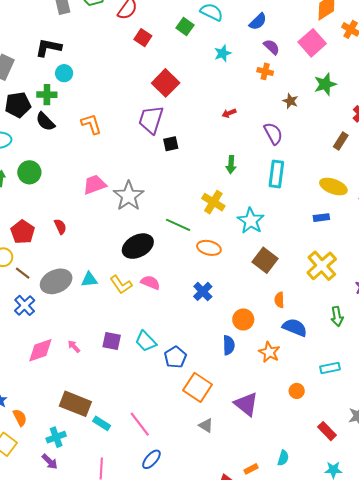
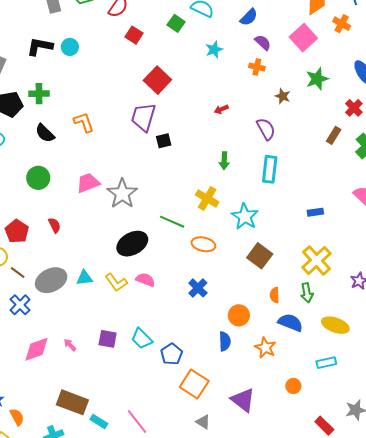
cyan circle: (64, 73) -> (70, 47), moved
black semicircle: (45, 122) -> (45, 133), moved
green circle: (29, 172) -> (38, 178), moved
yellow ellipse: (333, 187) -> (335, 325), moved
green arrow: (337, 316) -> (307, 293), moved

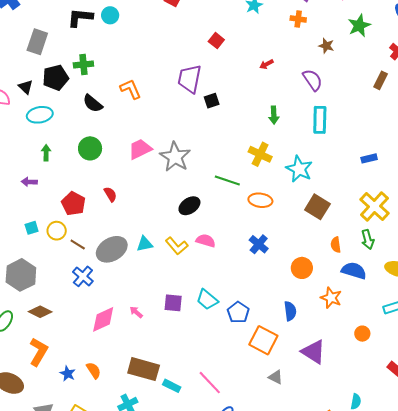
red square: (157, 80) -> (216, 41), moved, size x0.6
black ellipse: (132, 244) -> (189, 206), size x0.7
blue semicircle: (225, 341) -> (290, 311), moved
orange semicircle: (17, 417) -> (94, 370), moved

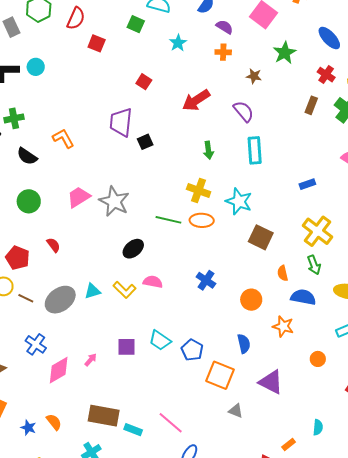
red arrow: (266, 64) -> (196, 100), size x2.0
orange ellipse: (260, 200) -> (202, 220), moved
blue cross: (83, 276) -> (36, 344), moved
pink arrow: (136, 312) -> (91, 360), turned 96

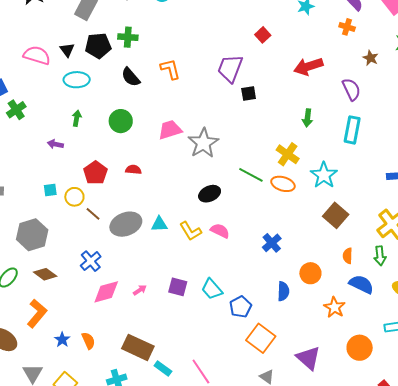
red semicircle: (53, 245) -> (133, 170), turned -63
blue semicircle: (244, 344) -> (283, 291), moved
orange circle: (318, 359) -> (360, 348), size x1.6

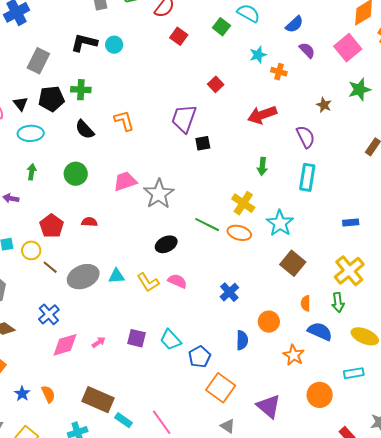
orange cross: (347, 27) -> (279, 72), moved

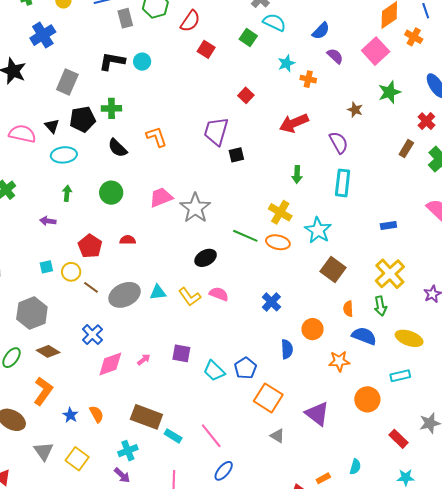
cyan trapezoid: (171, 340) -> (214, 371), moved
orange star: (294, 355) -> (339, 361), turned -30

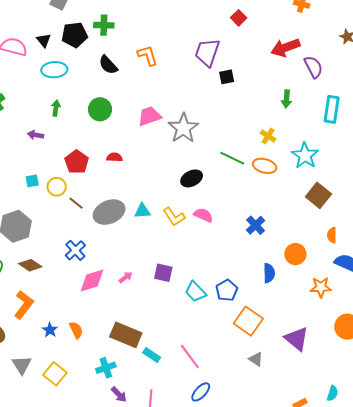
purple semicircle: (339, 143) -> (313, 67), moved
yellow cross: (280, 212) -> (268, 136), size x0.7
purple arrow: (122, 475) -> (119, 394), moved

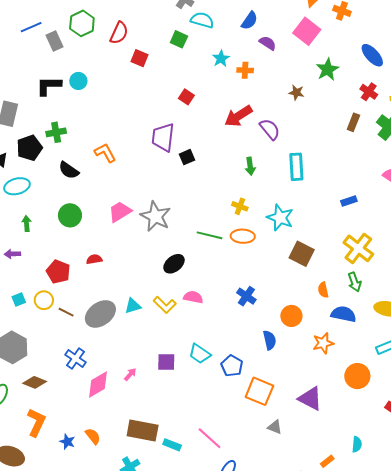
cyan trapezoid: (195, 292) -> (200, 354), moved

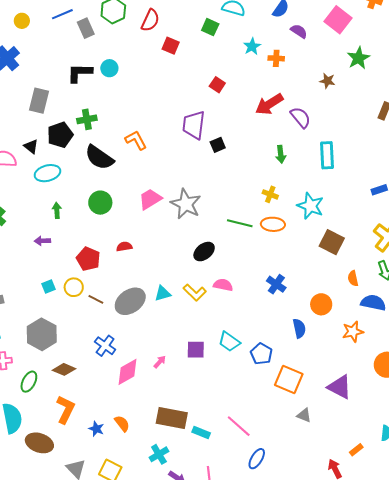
black semicircle: (69, 170) -> (99, 157), size x1.4

